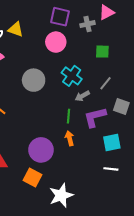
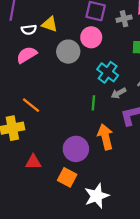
gray circle: (34, 80) -> (68, 52), moved
green line: (68, 116) -> (93, 103), moved
orange arrow: (70, 138) -> (105, 137), size x1.6

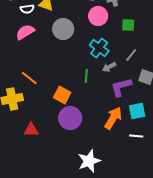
pink circle: (91, 37) -> (98, 16), moved
orange arrow: (105, 137) -> (113, 118), moved, turned 45
orange square: (67, 177) -> (62, 95), moved

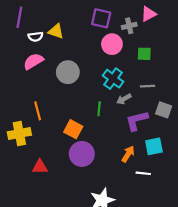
gray circle: (63, 29) -> (68, 72), moved
gray line: (131, 55) -> (147, 86), turned 48
orange line: (29, 78) -> (38, 111), turned 36
orange arrow: (113, 118) -> (128, 154), size x0.7
white line: (136, 136) -> (143, 173), moved

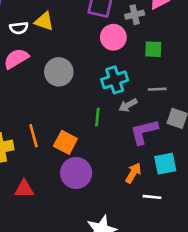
cyan cross: (113, 79) -> (115, 80), turned 36
orange line: (38, 111) -> (33, 136), moved

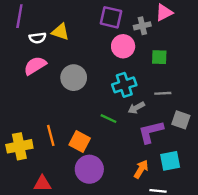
green line: (97, 117) -> (109, 119), turned -70

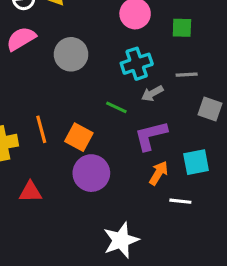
purple L-shape: (151, 132) -> (151, 136), moved

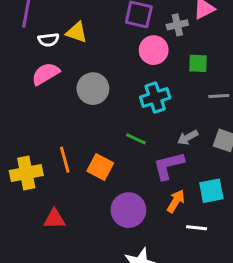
gray line: (187, 75) -> (219, 96), moved
gray arrow: (152, 93) -> (188, 137), moved
purple circle: (91, 173) -> (128, 210), moved

